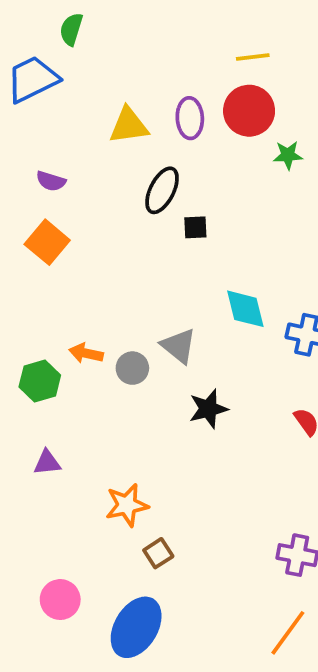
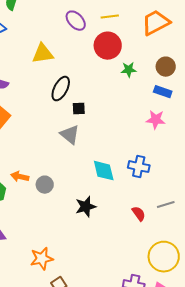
purple ellipse: (190, 118) -> (76, 21), moved, turned -40
cyan diamond: (245, 309) -> (104, 171), moved
gray triangle: (179, 346) -> (70, 135), moved

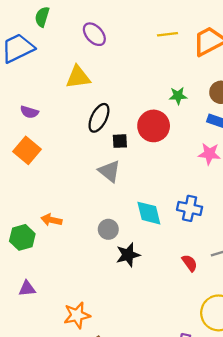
yellow line: (110, 17) -> (167, 34), moved
purple ellipse: (76, 21) -> (94, 34), moved
red circle: (108, 46) -> (154, 126), moved
gray circle: (45, 185) -> (108, 229), moved

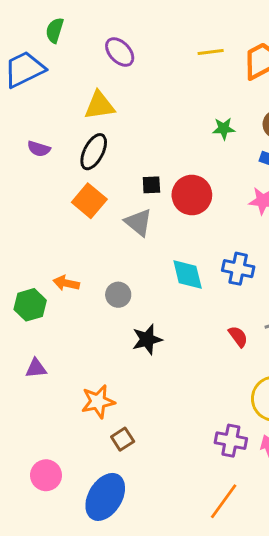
black ellipse: (99, 118) -> (94, 152), moved
red circle: (154, 126) -> (192, 195), moved
orange square: (27, 150) -> (89, 201), moved
gray circle: (108, 229) -> (118, 295), moved
black star: (128, 255) -> (147, 339), moved

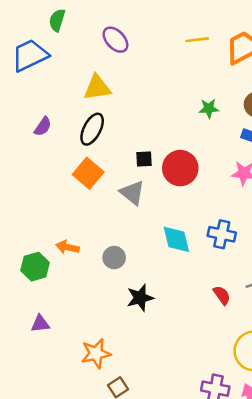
purple semicircle: (39, 149) -> (43, 127), turned -72

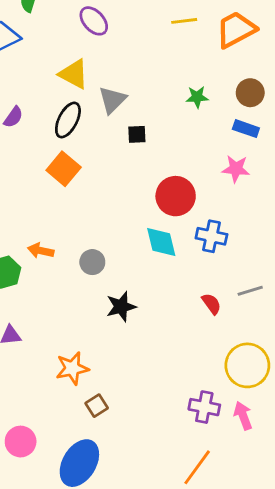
yellow triangle: (97, 88) -> (74, 74), turned 36
black square: (144, 159) -> (137, 134), moved
red circle: (180, 168) -> (176, 196), moved
gray triangle: (132, 193) -> (112, 100), moved, turned 36

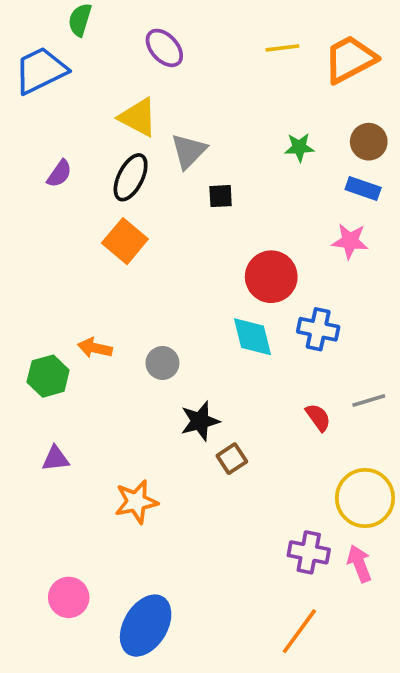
brown square: (97, 406) -> (232, 459), moved

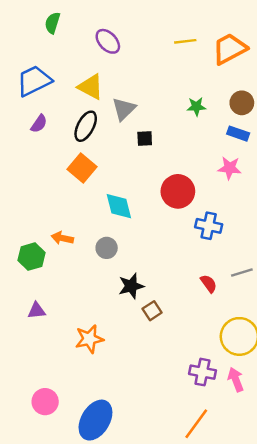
blue trapezoid: (41, 70) -> (34, 81), moved
cyan diamond: (252, 337) -> (119, 206), moved

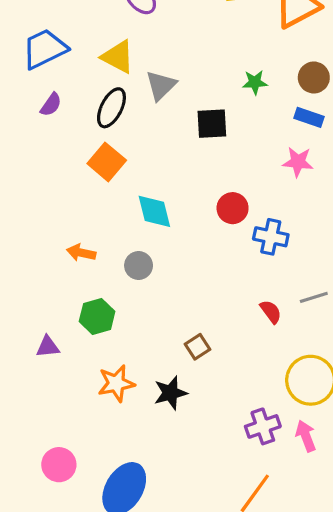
black square: (145, 138) -> (212, 124), moved, size x1.5
red circle: (178, 191) -> (233, 208), moved, size x0.7
green hexagon: (32, 257) -> (97, 316), moved
black star: (131, 286) -> (170, 393), moved
purple cross: (202, 372) -> (263, 426), turned -30

